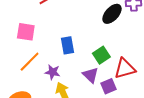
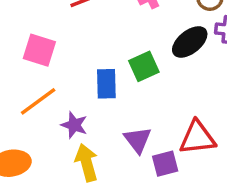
green square: (101, 55) -> (144, 66), moved

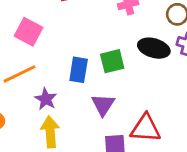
black ellipse: (190, 42) -> (154, 48), turned 44
purple triangle: (138, 140) -> (103, 105), moved

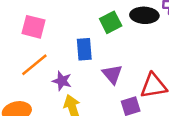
green square: (112, 61) -> (111, 22), moved

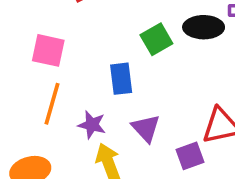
orange line: (34, 65) -> (52, 104), turned -32
purple triangle: (112, 74) -> (146, 128), moved

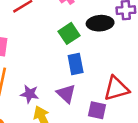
blue rectangle: (121, 79) -> (76, 64), moved
purple square: (190, 156) -> (97, 110), turned 36

